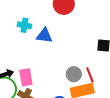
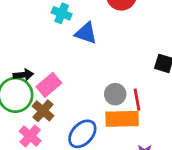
pink rectangle: (26, 77) -> (49, 85), turned 48

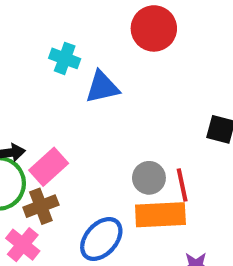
blue triangle: (86, 33) -> (102, 87), turned -30
brown cross: (43, 111) -> (41, 206), turned 30

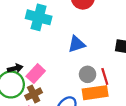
cyan cross: (65, 58) -> (39, 17), size x1.6
blue triangle: (102, 87) -> (77, 44), moved

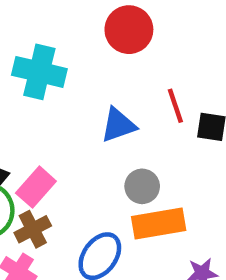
red line: (105, 76) -> (175, 106), moved

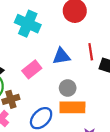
pink rectangle: (36, 187) -> (32, 69), moved

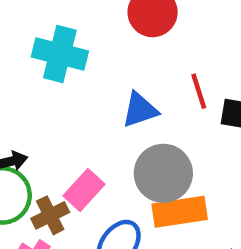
pink rectangle: (32, 69) -> (84, 190), moved
gray circle: (68, 88) -> (163, 173), size x1.6

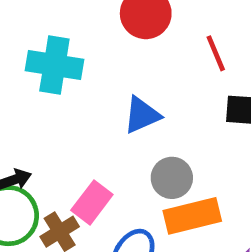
red line: (199, 91) -> (216, 53), moved
gray circle: (163, 173) -> (172, 178), size x0.7

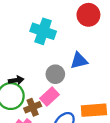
gray circle: (172, 178) -> (55, 74), moved

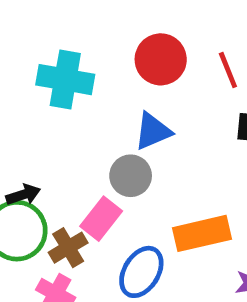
red circle: (88, 15) -> (161, 59), moved
gray circle: (55, 74) -> (131, 176), moved

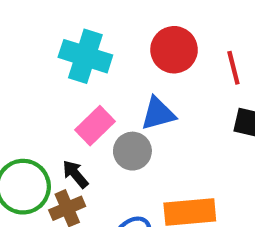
black arrow: (23, 195) -> (75, 174), moved, turned -120
pink rectangle: (101, 219) -> (95, 126), moved

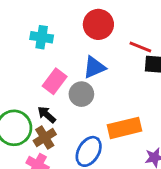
cyan cross: (85, 56) -> (42, 37), size x0.7
red line: (233, 68) -> (140, 47), moved, turned -45

